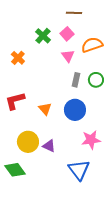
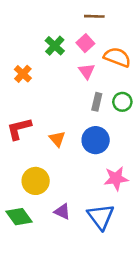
orange semicircle: (92, 45) -> (117, 57), turned 40
purple triangle: (49, 146) -> (62, 212), moved

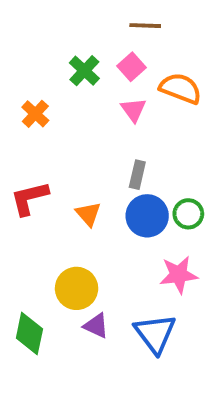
gray rectangle: (97, 102) -> (137, 175), moved
green circle: (122, 102) -> (188, 214), moved
yellow circle: (36, 181) -> (77, 288), moved
green diamond: (19, 217) -> (29, 334), turned 48

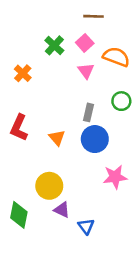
red L-shape: (29, 198) -> (19, 128), turned -52
green circle: (188, 214) -> (121, 101), moved
blue triangle: (155, 334) -> (86, 226), moved, size x0.6

